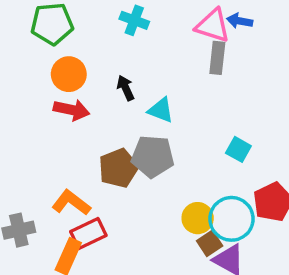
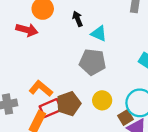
red arrow: (72, 110) -> (27, 30), moved
brown pentagon: (118, 168) -> (69, 104), moved
yellow circle: (198, 218) -> (102, 100), moved

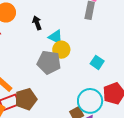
yellow circle: (102, 100) -> (61, 50), moved

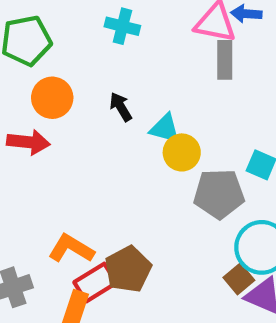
gray pentagon: (49, 62) -> (219, 194), moved

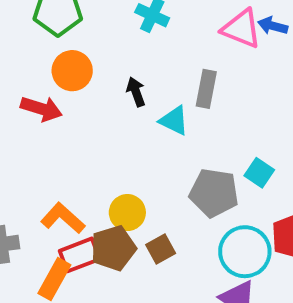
gray rectangle: (225, 60) -> (206, 89), moved
yellow circle: (182, 152) -> (127, 213), moved
brown square: (239, 279) -> (161, 249), moved

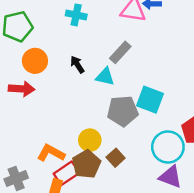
gray rectangle: (206, 89) -> (120, 52), turned 45
cyan square: (259, 173) -> (150, 100), moved, size x1.5
gray pentagon: (214, 193) -> (123, 111), moved

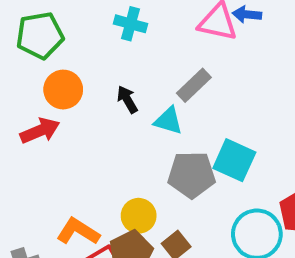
red arrow: (22, 89) -> (40, 131), turned -30

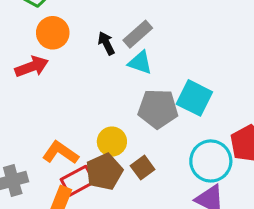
gray rectangle: (194, 85) -> (138, 34), moved

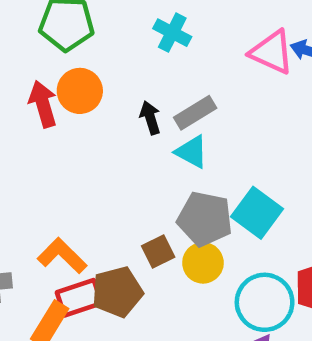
red arrow: (32, 67) -> (43, 104), moved, turned -96
yellow circle: (112, 142) -> (203, 263), moved
brown square: (143, 168) -> (158, 251), moved

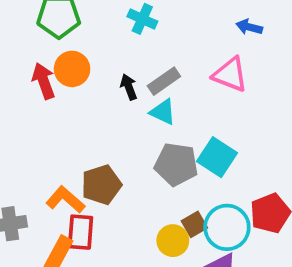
pink triangle: (272, 52) -> (230, 74), moved
brown square: (158, 251) -> (194, 224), moved
yellow circle: (203, 263) -> (173, 241), moved
brown pentagon: (117, 292) -> (101, 185), moved
red rectangle: (79, 298) -> (81, 232), turned -64

